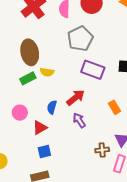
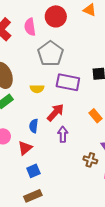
yellow semicircle: (47, 72) -> (37, 89), moved
purple arrow: (79, 120) -> (63, 134), turned 42
brown cross: (102, 150) -> (90, 160), turned 32

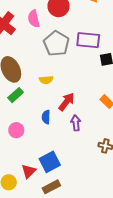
purple rectangle: (68, 82) -> (88, 40), moved
red triangle: (25, 148) -> (29, 171), moved
blue square: (33, 171) -> (50, 162), size x1.5

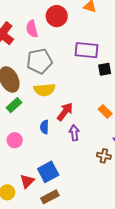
gray pentagon: (56, 44) -> (39, 61), moved, turned 30
yellow semicircle: (46, 80) -> (44, 90), size x1.5

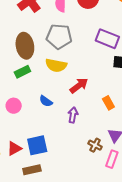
red arrow: (65, 112) -> (79, 86), moved
blue semicircle: (44, 127) -> (46, 101), turned -72

